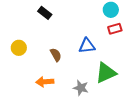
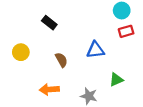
black rectangle: (45, 13) -> (49, 23), moved
green triangle: (106, 73) -> (116, 80), size x0.6

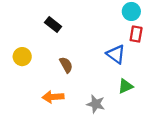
red rectangle: (126, 31) -> (136, 34), turned -64
blue triangle: (95, 50) -> (116, 54), moved, turned 42

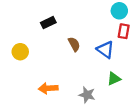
black rectangle: (53, 25) -> (48, 23), turned -64
brown semicircle: (66, 65) -> (74, 44), moved

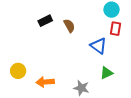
brown semicircle: (74, 44) -> (69, 26), moved
yellow circle: (20, 52) -> (18, 71), moved

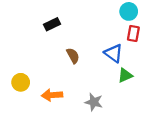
brown semicircle: (69, 26) -> (73, 56), moved
green triangle: (106, 73) -> (125, 75), moved

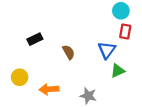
black rectangle: (52, 24) -> (35, 39), moved
blue triangle: (114, 53) -> (107, 50), turned 30

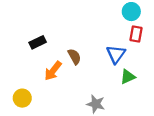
yellow circle: (20, 77) -> (22, 98), moved
orange arrow: (49, 89) -> (53, 71), moved, turned -48

